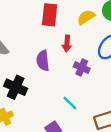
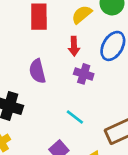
red arrow: (67, 43) -> (74, 46), moved

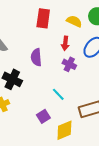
yellow semicircle: (82, 14) -> (74, 21), turned 56

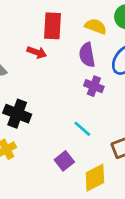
red arrow: (65, 43) -> (37, 52), moved, turned -72
purple semicircle: (36, 57) -> (87, 55), moved

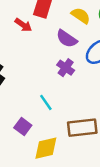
purple semicircle: (87, 55) -> (67, 39), turned -60
purple square: (64, 161) -> (23, 127), turned -30

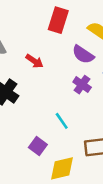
red arrow: (23, 25) -> (34, 61), moved

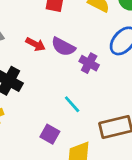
purple semicircle: (83, 54) -> (63, 47), moved

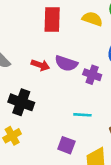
cyan line: (72, 104) -> (82, 115), turned -36

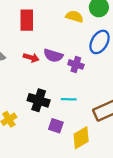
red rectangle: (52, 20) -> (27, 20), moved
black cross: (21, 102) -> (39, 100), moved

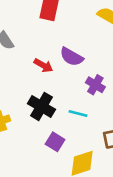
red arrow: (31, 58) -> (43, 65), moved
purple cross: (76, 64) -> (95, 85), moved

